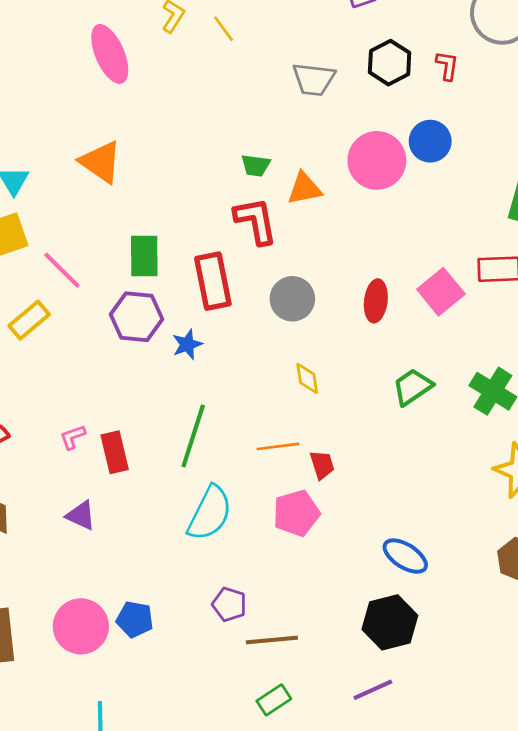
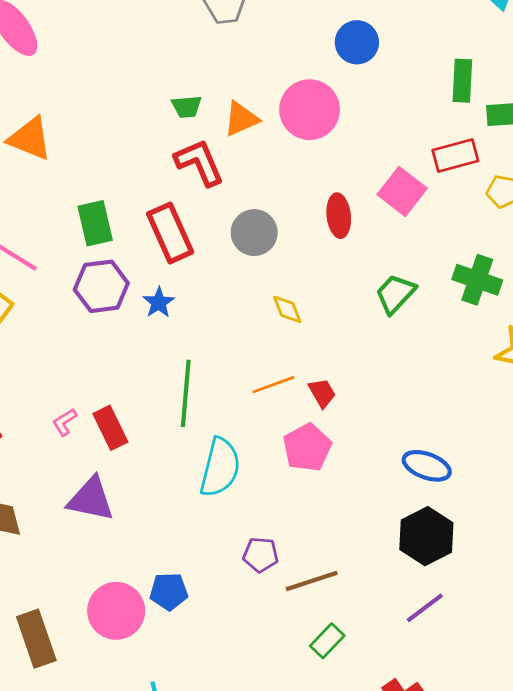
pink circle: (377, 160) -> (310, 110), moved
purple triangle: (81, 515) -> (91, 499), size x1.5

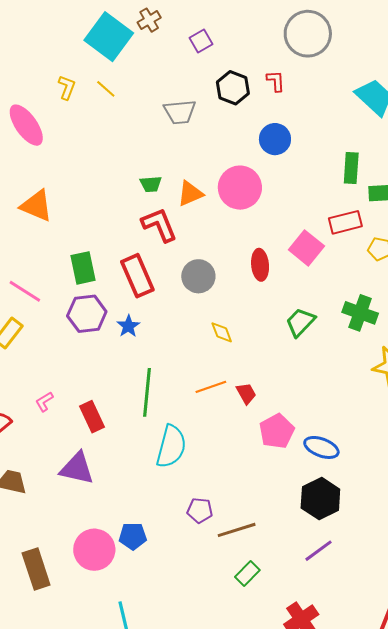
pink L-shape: (65, 422) -> (44, 402), moved
pink pentagon: (307, 447) -> (277, 431), moved

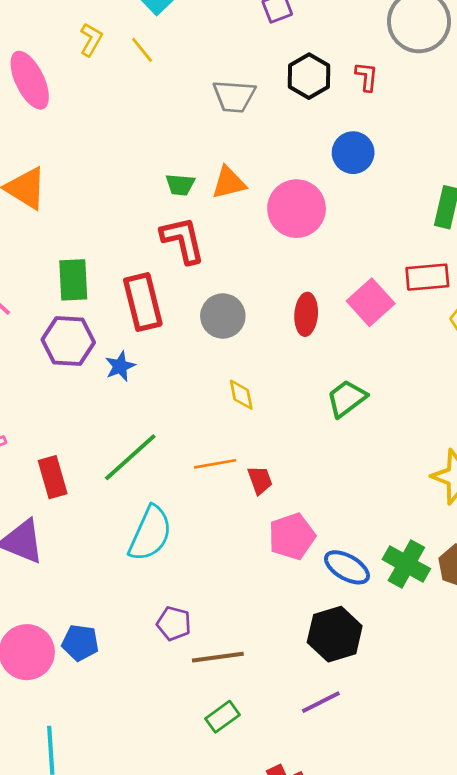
orange triangle: (190, 194) -> (229, 183), moved
green cross: (360, 313) -> (406, 564), moved
green line: (147, 392) -> (130, 457), turned 33

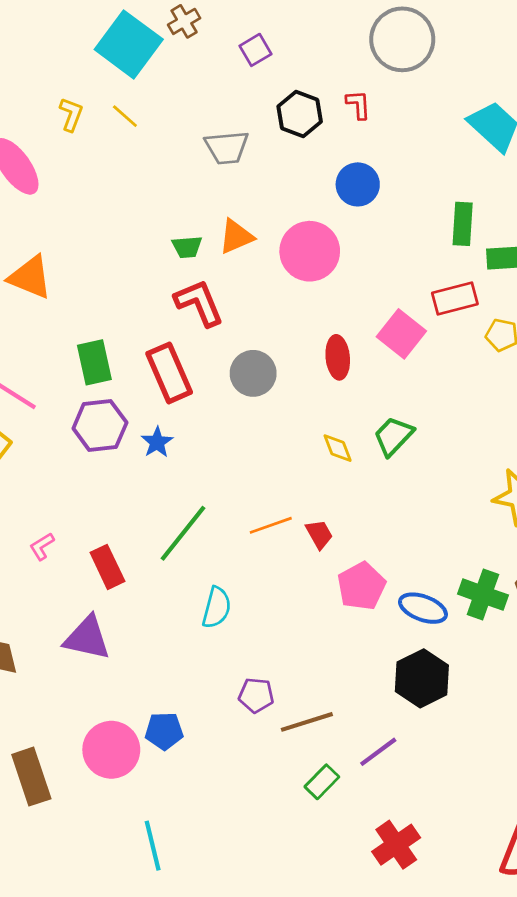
yellow diamond: (241, 395) -> (338, 448), moved
cyan semicircle: (150, 533) -> (217, 608), size x0.7
purple line: (321, 702) -> (378, 752), moved

